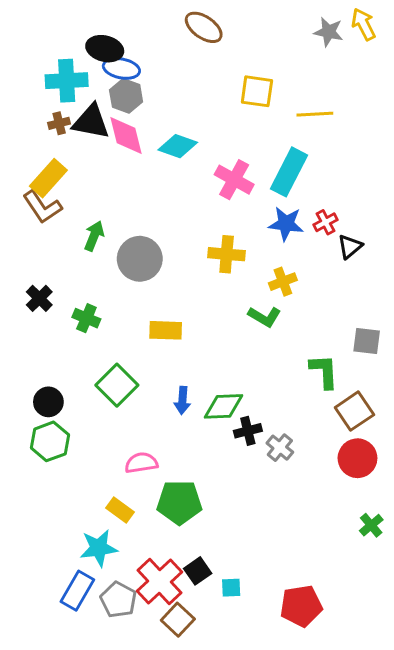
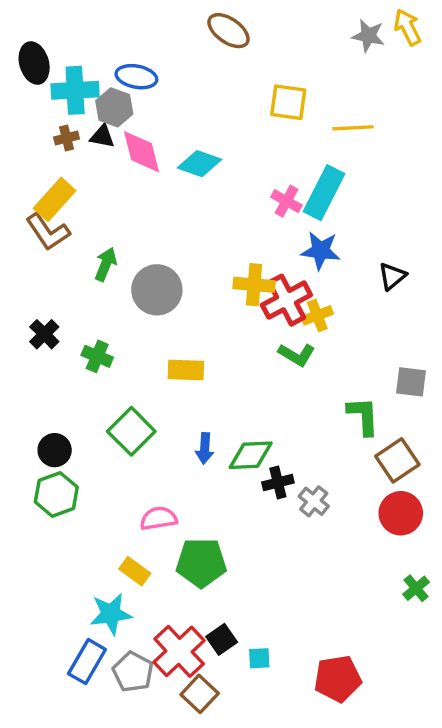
black ellipse: (105, 49) -> (34, 63), moved, turned 60
gray hexagon: (126, 96) -> (114, 107), moved
black triangle: (91, 122) -> (102, 136), size x0.6
pink cross: (234, 180) -> (286, 201), moved, size x0.7
red cross: (326, 222) -> (286, 300), moved, size x1.8

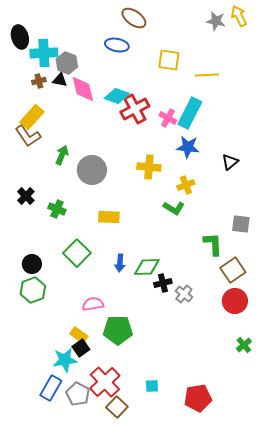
blue ellipse: (136, 77) -> (117, 45), moved
red cross: (286, 300) -> (135, 109), moved
black square: (222, 639) -> (81, 348), moved

